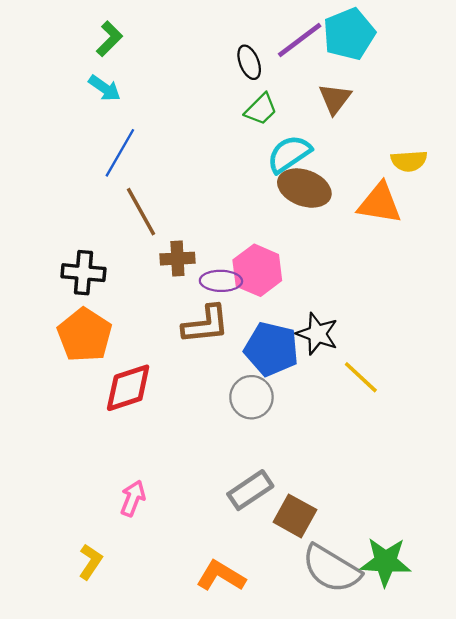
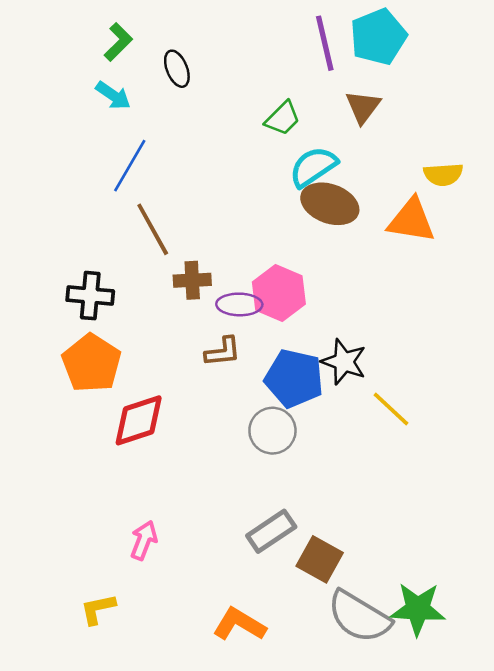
purple line: (300, 40) -> (325, 43), turned -66
black ellipse: (249, 62) -> (177, 69), moved
brown L-shape: (206, 324) -> (223, 352), size x0.7
yellow L-shape: (90, 562) -> (98, 609), turned -136

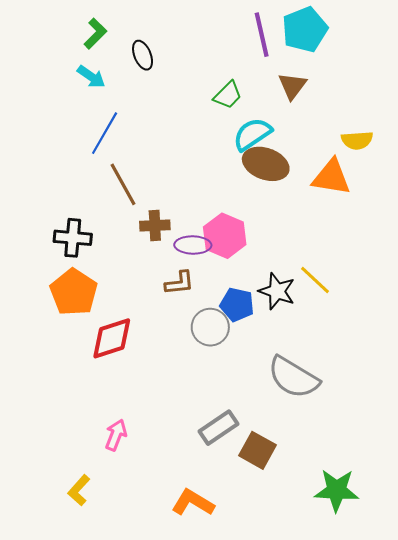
blue pentagon: (294, 378) -> (237, 305), size x0.7
yellow line: (391, 409) -> (315, 280), moved
gray circle: (272, 431) -> (210, 327), moved
yellow L-shape: (98, 609) -> (79, 490), turned -36
gray semicircle: (359, 617) -> (293, 377), moved

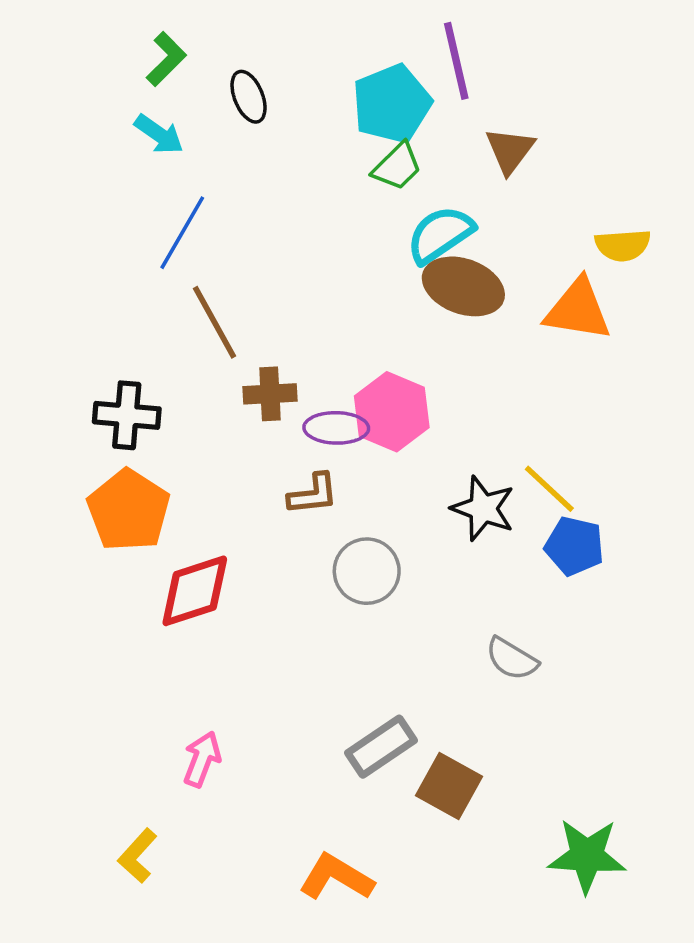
cyan pentagon: (305, 29) -> (392, 104), moved
blue pentagon: (237, 305) -> (574, 546), moved
gray semicircle: (293, 377) -> (512, 659), size x0.6

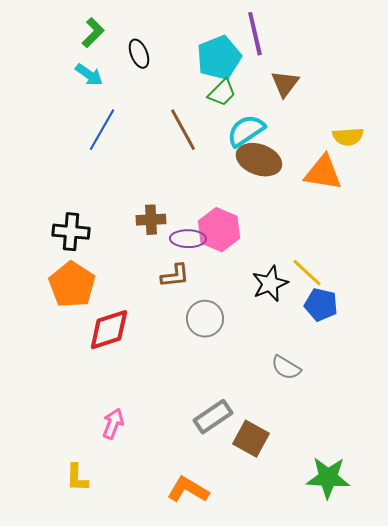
brown line: (214, 322) -> (183, 130), moved
black star: (483, 508) -> (270, 284), turned 30
yellow L-shape: (138, 856) -> (77, 478), turned -40

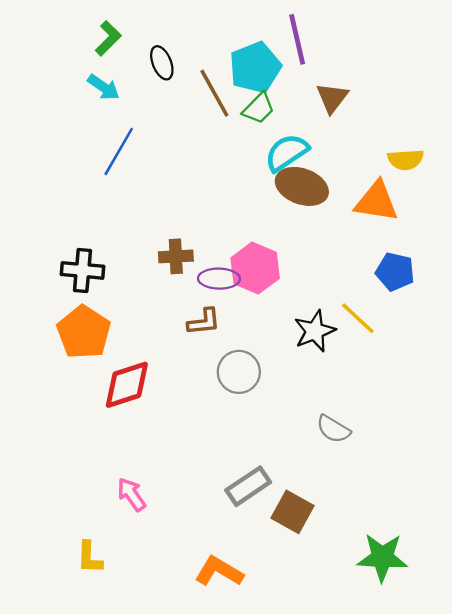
brown line: (183, 130) -> (214, 93), moved
blue pentagon: (321, 305) -> (395, 272), moved
pink arrow: (113, 424) -> (132, 494), turned -56

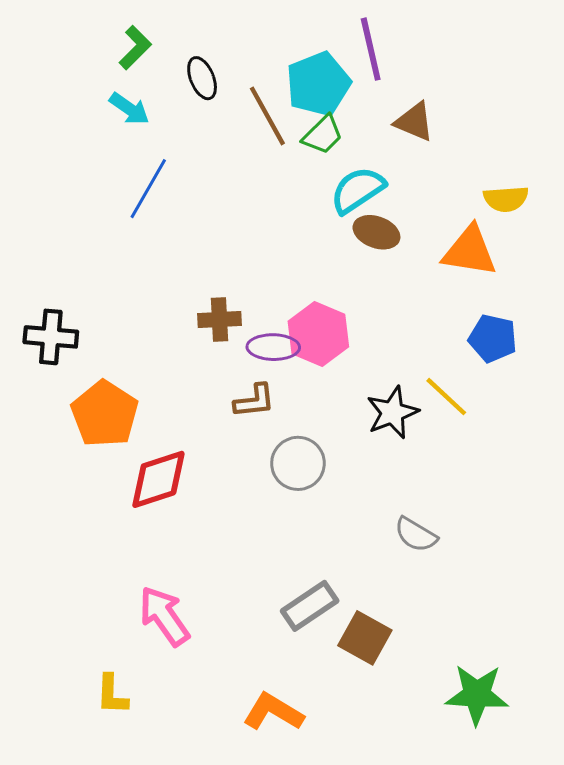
brown triangle: (332, 98) -> (414, 122), turned -44
brown ellipse: (302, 186) -> (376, 232), size x0.7
black cross: (83, 270) -> (51, 337), moved
pink arrow: (132, 494) -> (164, 616), size x1.4

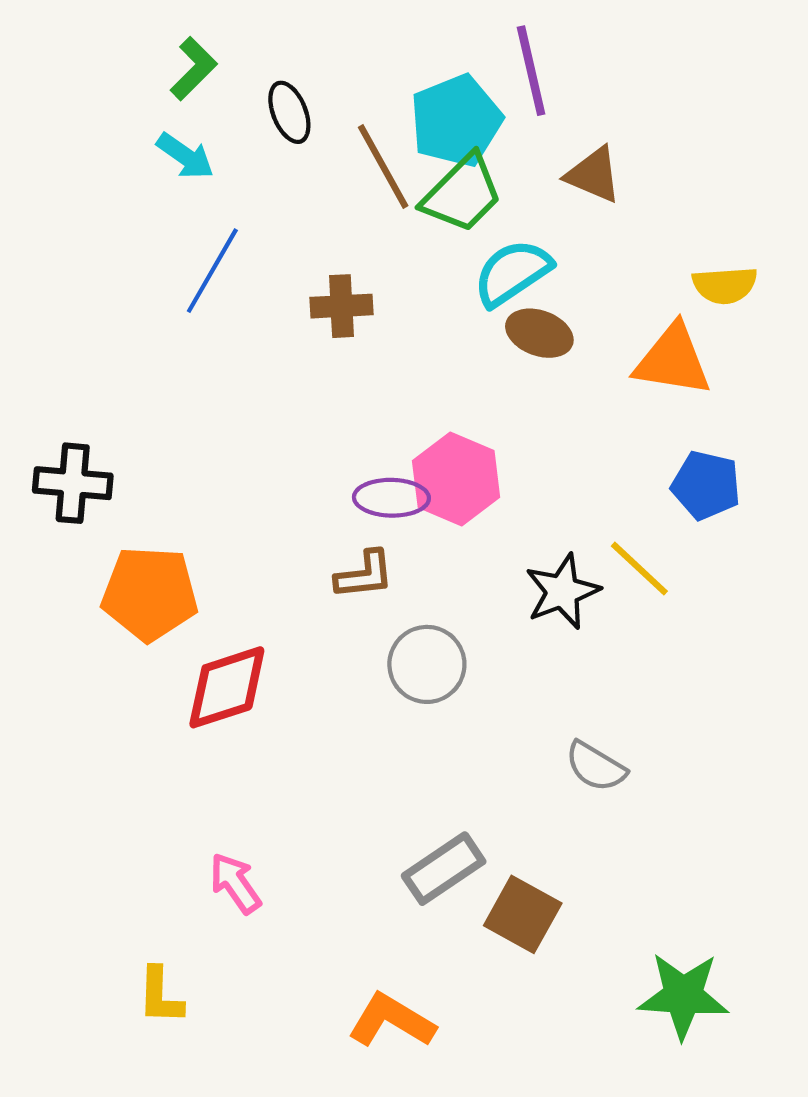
green trapezoid: (323, 135) -> (462, 194), size x1.4
brown cross: (219, 319) -> (341, 306), moved
orange pentagon: (105, 414) -> (150, 594), turned -30
pink arrow: (164, 616) -> (235, 883), size x0.7

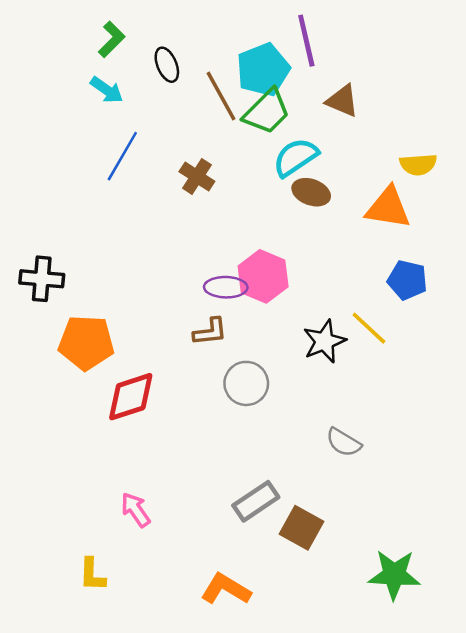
brown cross: (341, 306) -> (197, 177), turned 36

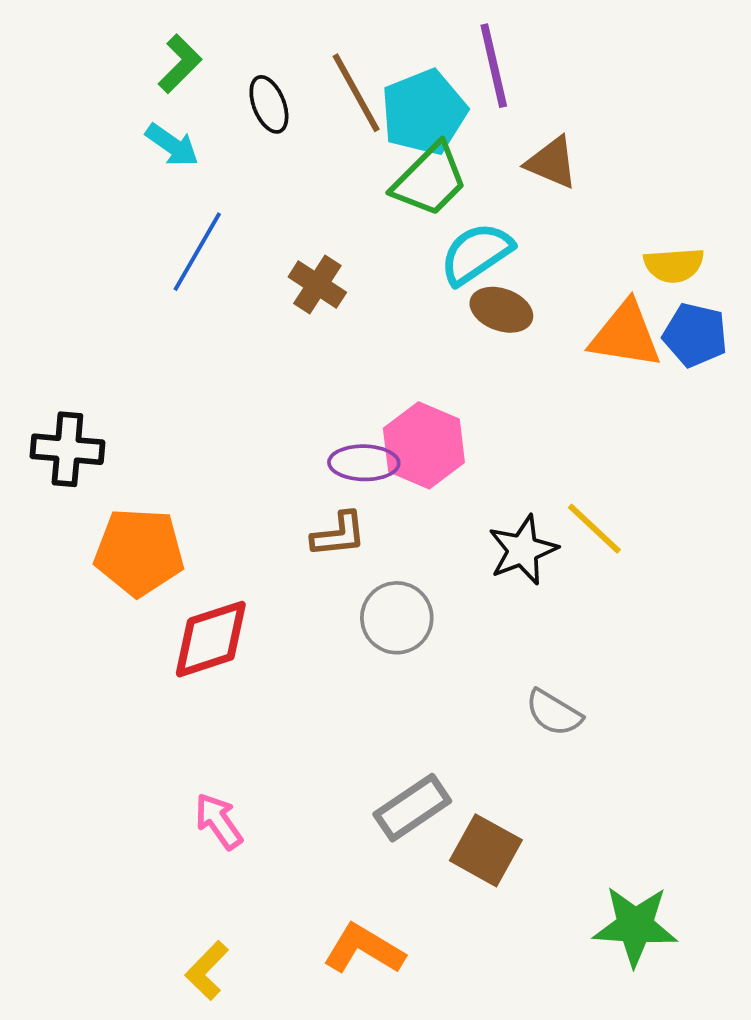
brown line: (221, 96) -> (356, 93), moved
blue pentagon: (407, 280) -> (695, 335), moved
yellow L-shape: (92, 575) -> (207, 970), moved, turned 42

